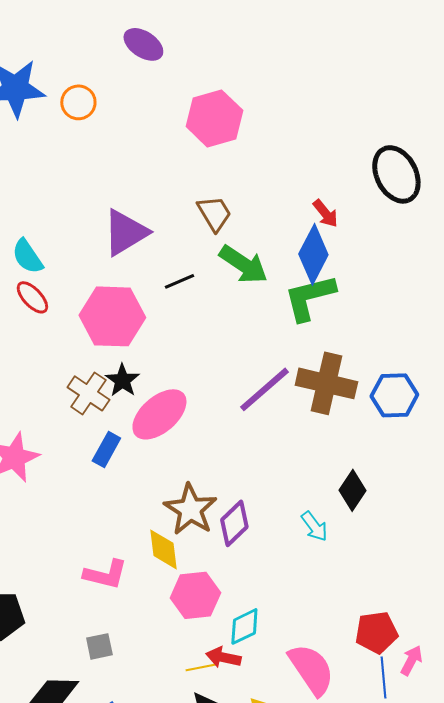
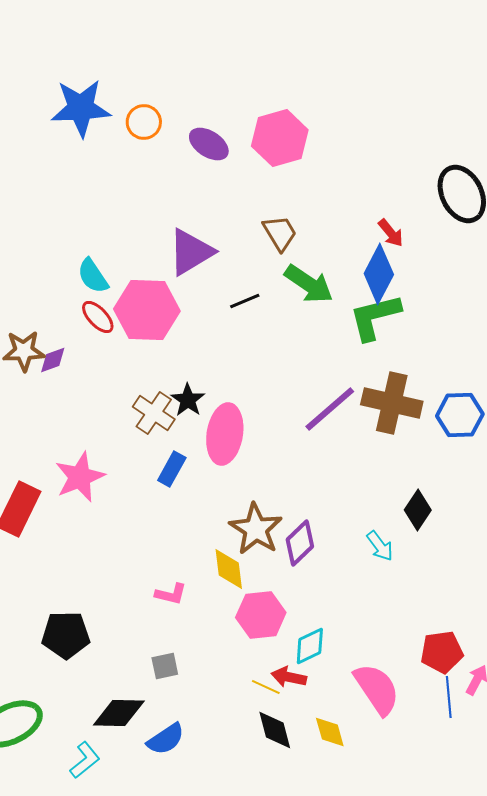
purple ellipse: (143, 44) -> (209, 144), moved
pink hexagon: (112, 316) -> (147, 310), moved
pink ellipse: (159, 414) -> (225, 434), turned -40
pink L-shape: (105, 574) -> (171, 594), size x0.7
yellow line: (200, 667) -> (266, 687), turned 36

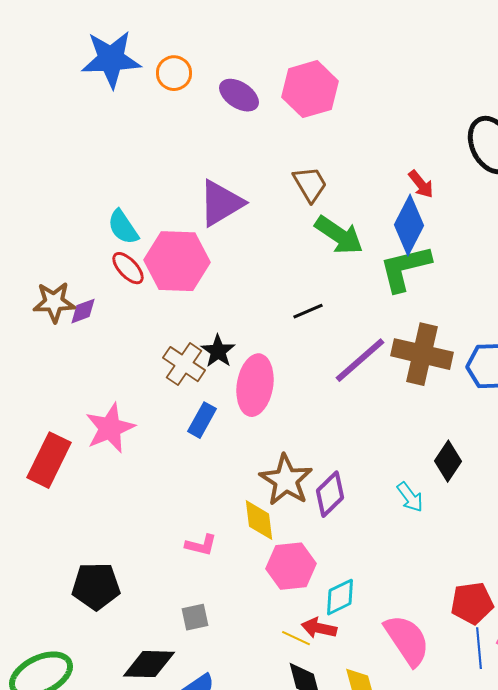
black line: (245, 301) -> (308, 311), moved

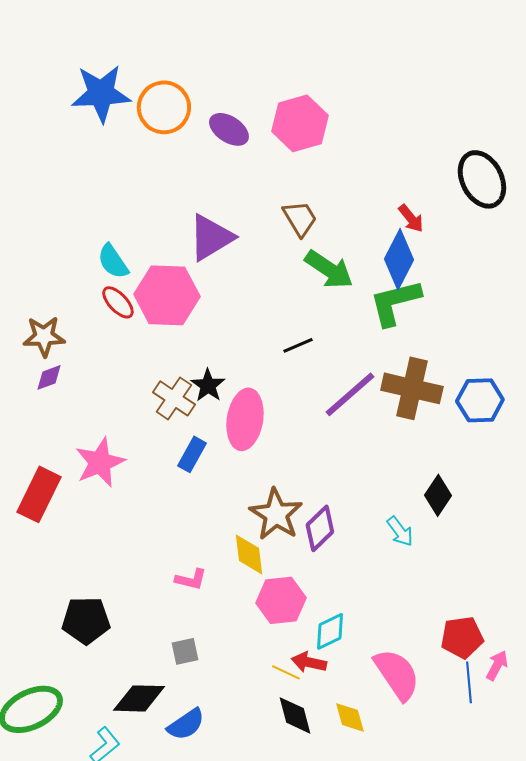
orange circle: (174, 73) -> (164, 107), size x1.5
purple diamond: (83, 311) -> (49, 377), moved

